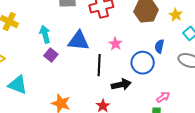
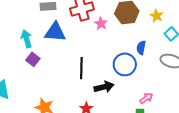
blue triangle: (79, 41) -> (55, 32), moved
pink star: (115, 44) -> (101, 23), moved

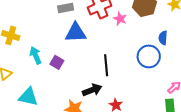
cyan arrow: (26, 39) -> (36, 55), moved
black arrow: (104, 87) -> (92, 90), moved

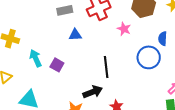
pink star: (120, 19) -> (124, 29), moved
blue triangle: (76, 33) -> (75, 35), size x0.6

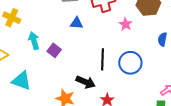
blue circle: (149, 57) -> (130, 63), moved
black arrow: (93, 92) -> (86, 82), turned 36

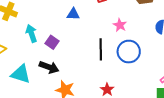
pink star: (126, 24) -> (120, 25), moved
black arrow: (86, 82) -> (49, 67), moved

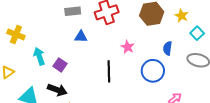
blue circle: (129, 52) -> (153, 71), moved

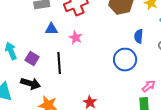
pink star: (128, 47) -> (76, 38), moved
black line: (109, 71) -> (59, 63), moved

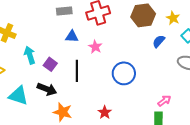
blue semicircle: (139, 36) -> (159, 41), moved, turned 32
blue circle: (125, 60) -> (124, 73), moved

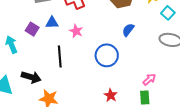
blue semicircle: (159, 41) -> (128, 30), moved
purple square: (50, 64) -> (32, 29), moved
red star: (105, 112) -> (111, 95), moved

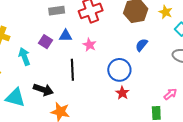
pink arrow: (149, 79) -> (170, 94), moved
red star: (111, 95) -> (122, 93), moved

